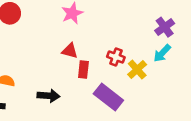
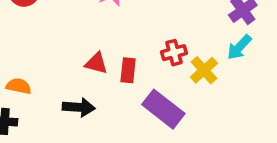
red triangle: (70, 51) -> (96, 63), moved
red cross: (116, 57) -> (174, 53), turned -35

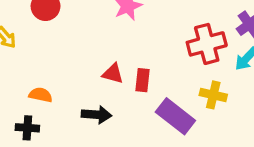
red cross: (174, 53) -> (207, 44), moved, size x1.6
yellow cross: (204, 70) -> (213, 95), moved, turned -35

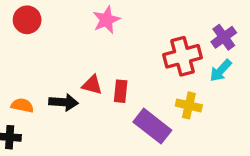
black arrow: (96, 115) -> (64, 102), moved

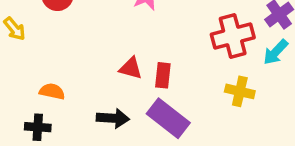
black arrow: (64, 102) -> (113, 118), moved
purple rectangle: (152, 126) -> (168, 118), moved

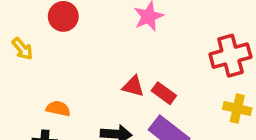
red rectangle: (163, 75) -> (164, 93), turned -60

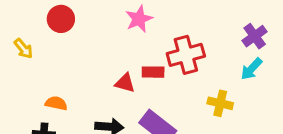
red cross: (230, 56) -> (186, 55), moved
red rectangle: (164, 93) -> (153, 72), moved, turned -35

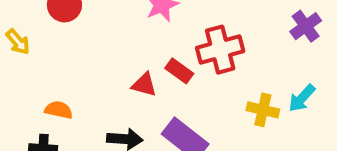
cyan arrow: (251, 69) -> (302, 98), moved
red rectangle: (153, 72) -> (179, 71), turned 35

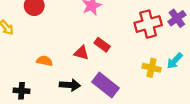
red cross: (220, 50) -> (148, 24), moved
orange semicircle: (59, 110) -> (45, 61), moved

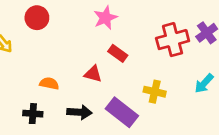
red rectangle: (102, 45) -> (118, 53), moved
yellow cross: (152, 68) -> (155, 92), moved
black cross: (22, 91) -> (33, 114), moved

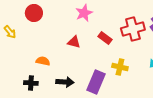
red rectangle: (118, 53) -> (105, 38), moved
red triangle: (93, 74) -> (74, 42), moved
purple rectangle: (122, 112) -> (96, 82), turned 75

